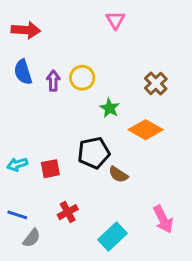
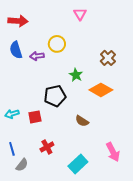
yellow circle: (82, 78) -> (57, 44), moved
purple arrow: (53, 81) -> (37, 56), turned -96
black pentagon: (94, 153) -> (55, 96), moved
blue line: (17, 215) -> (12, 149), turned 56

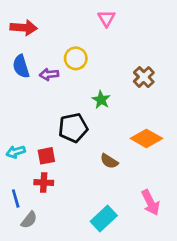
orange diamond: (101, 90) -> (146, 138), moved
red cross: (47, 147) -> (44, 182), moved, turned 32

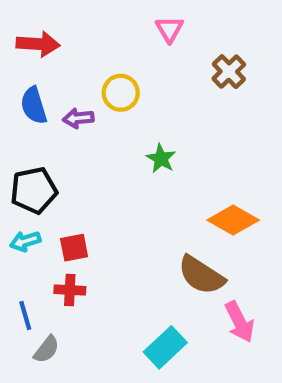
brown cross: (144, 77) -> (229, 72), moved
black pentagon: (73, 128) -> (34, 190), moved
brown semicircle: (109, 161) -> (201, 275), moved, size x1.6

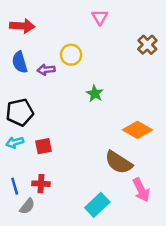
brown cross: (229, 72) -> (147, 45), moved
red cross: (70, 290) -> (41, 184), moved

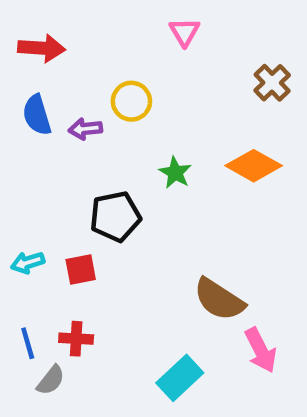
black pentagon: (20, 112) -> (115, 216), moved
orange diamond: (137, 130) -> (254, 166), moved

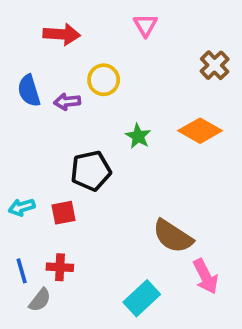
red arrow: (42, 48) -> (62, 34), moved

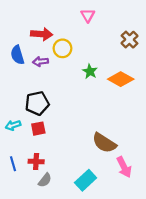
red arrow: (62, 34) -> (42, 34), moved
green star: (138, 136) -> (90, 71), moved
black pentagon: (91, 171) -> (37, 103), moved
gray semicircle: (40, 300) -> (45, 180), moved

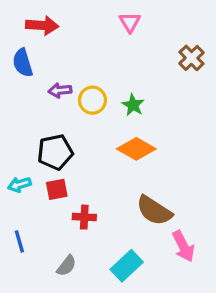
red arrow: (42, 34) -> (42, 25), moved
yellow circle: (62, 48) -> (92, 100), moved
blue semicircle: (17, 55) -> (23, 63), moved
orange diamond: (121, 79) -> (136, 149), moved
red cross: (36, 162) -> (84, 217), moved

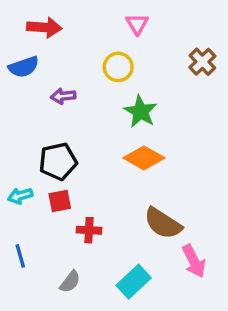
blue semicircle: (23, 63) -> (24, 67), turned -92
yellow circle: (92, 100) -> (118, 67), moved
green star: (133, 105) -> (141, 112), size x1.4

